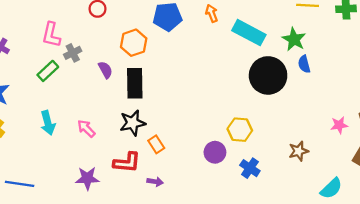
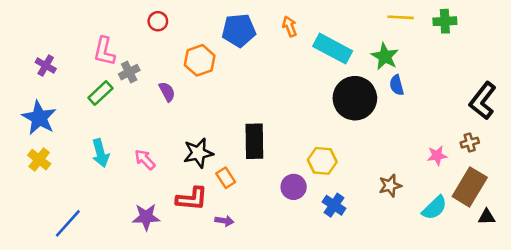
black rectangle: (135, 83) -> (254, 141), moved
blue line: (20, 184) -> (68, 223), turned -56
cyan semicircle: (331, 188) -> (434, 208), moved

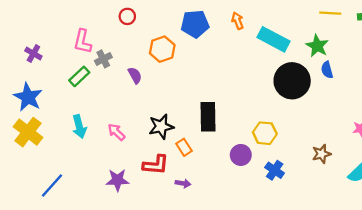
yellow cross: (39, 160) -> (28, 132), size x1.5

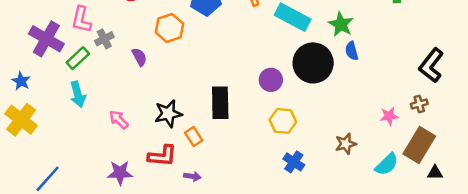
purple cross: (33, 53) -> (46, 39), moved, size x1.8
blue star: (28, 97) -> (21, 81), size x0.6
cyan arrow: (79, 127) -> (78, 94), moved
purple circle: (241, 155) -> (271, 80), moved

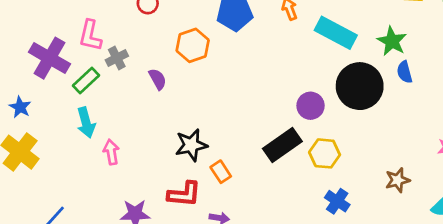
black rectangle: (220, 103) -> (282, 145), moved, turned 56
pink arrow: (119, 120) -> (111, 152), moved, turned 35

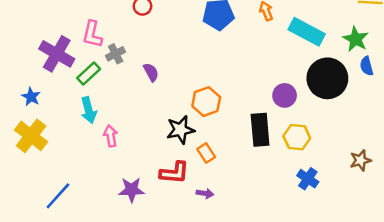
orange hexagon: (193, 45) -> (206, 102), moved
black rectangle: (282, 145) -> (260, 130), turned -60

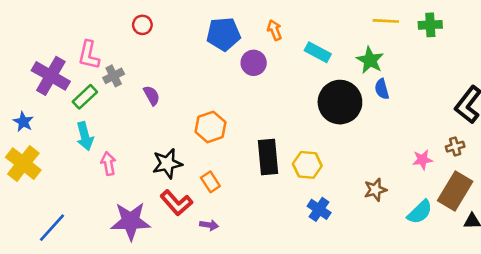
cyan rectangle: (307, 32) -> (318, 52), size x0.7
purple circle: (285, 95) -> (254, 63), moved
black star: (180, 130) -> (167, 164), moved
red L-shape: (174, 173) -> (176, 203), turned 44
purple star: (131, 190) -> (131, 221), size x1.4

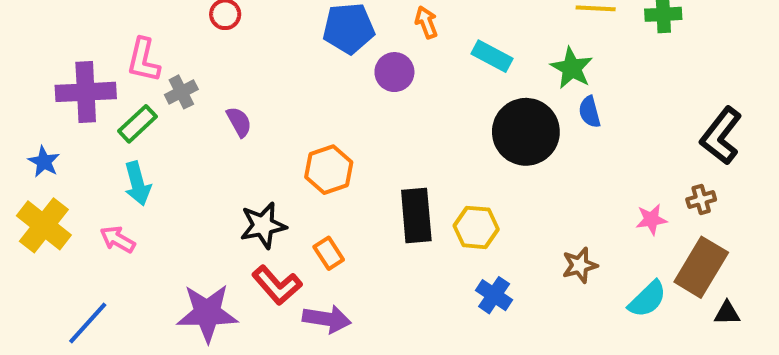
purple cross: (51, 76) -> (86, 92), turned -33
pink arrow: (108, 164) -> (118, 239), moved, turned -50
purple arrow: (209, 225) -> (327, 319), size x1.6

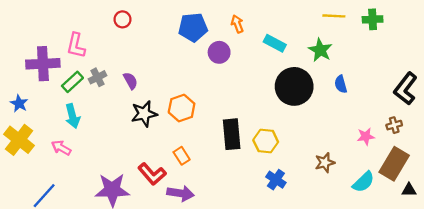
gray cross: (181, 92) -> (97, 77), moved
blue semicircle: (590, 112) -> (341, 84), moved
black star: (263, 225) -> (144, 114), moved

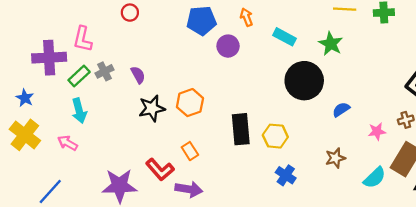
blue semicircle: (341, 84) -> (341, 110), moved, turned 72

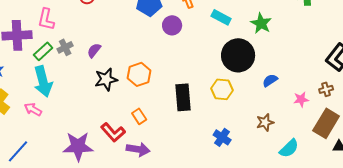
purple semicircle: (138, 75) -> (94, 50), turned -112
cyan arrow: (79, 111) -> (43, 81), size x1.4
yellow hexagon: (275, 136) -> (222, 89), moved
cyan semicircle: (375, 178) -> (289, 148), moved

